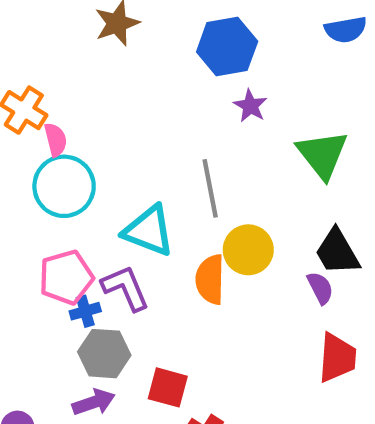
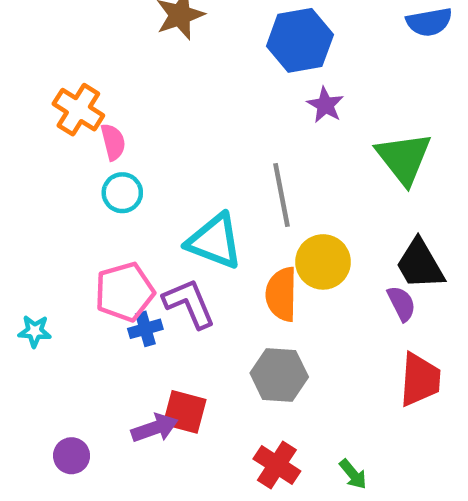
cyan circle: (64, 186) -> (122, 193), size x0.6
gray hexagon: (104, 354) -> (279, 375), moved
red square: (168, 387) -> (185, 412), moved

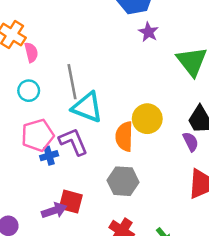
cyan circle: (122, 193) -> (29, 91), moved
gray line: (281, 195) -> (72, 82), moved

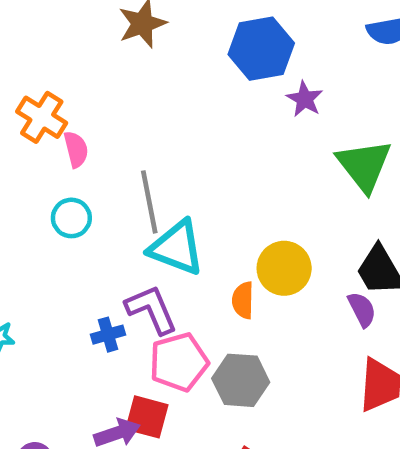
purple star: (149, 32) -> (305, 99), moved
pink pentagon: (38, 135) -> (179, 362), moved
orange semicircle: (124, 137) -> (243, 300), size x0.7

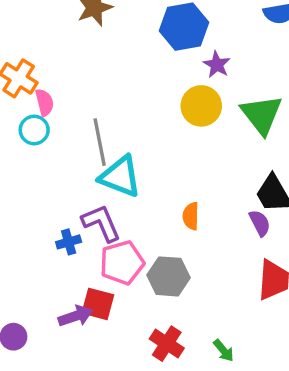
cyan circle: (71, 218) -> (34, 130), moved
yellow circle: (284, 268) -> (201, 106), moved
orange semicircle: (243, 300) -> (191, 216), moved

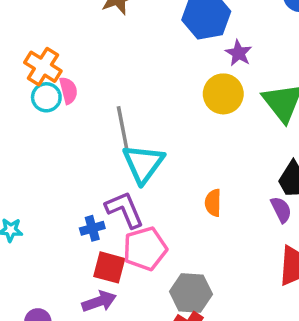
cyan circle: (34, 130) -> (46, 97), moved
cyan triangle: (120, 177) -> (143, 164), turned 45
gray hexagon: (168, 276) -> (191, 293), moved
red square: (98, 304) -> (109, 267), moved

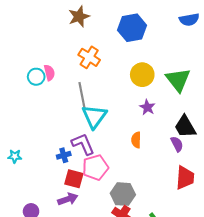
purple star: (239, 53) -> (147, 107), moved
orange cross: (43, 67) -> (89, 57), moved

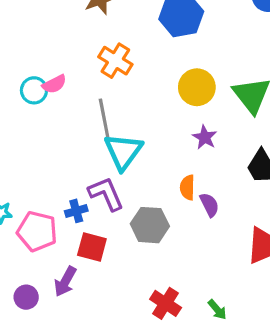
pink semicircle: (49, 73) -> (54, 84), turned 77
purple semicircle: (177, 144) -> (209, 205), moved
pink pentagon: (95, 167) -> (37, 231), moved, turned 30
gray hexagon: (123, 194) -> (150, 225), moved
purple arrow: (68, 199) -> (65, 281), moved, turned 138

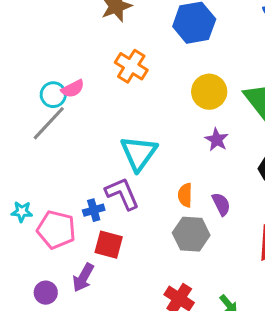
gray line: (104, 120) -> (49, 123), moved, turned 54
orange semicircle: (187, 187) -> (185, 195), moved
gray hexagon: (150, 225) -> (191, 234), moved

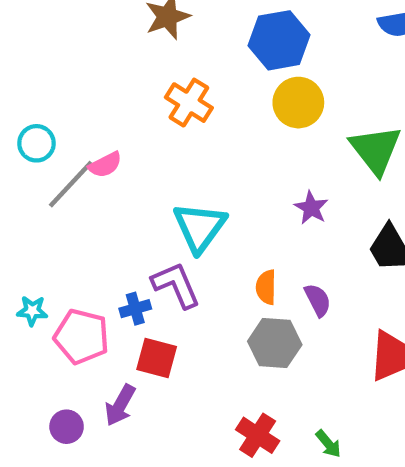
pink semicircle: (73, 89) -> (105, 165), moved
yellow circle: (209, 92) -> (298, 103), moved
cyan circle: (53, 95) -> (36, 143), moved

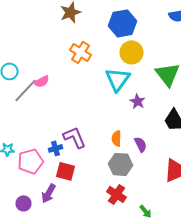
cyan triangle: (200, 227) -> (118, 79), moved
pink pentagon: (82, 337) -> (30, 161), turned -30
red cross: (258, 435) -> (116, 194), moved

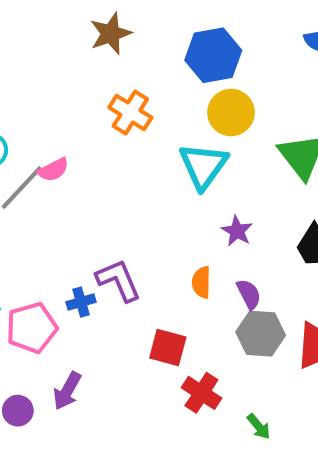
purple star: (138, 101) -> (237, 231), moved
gray hexagon: (120, 164) -> (261, 334), moved
red square: (66, 171) -> (168, 347), moved

